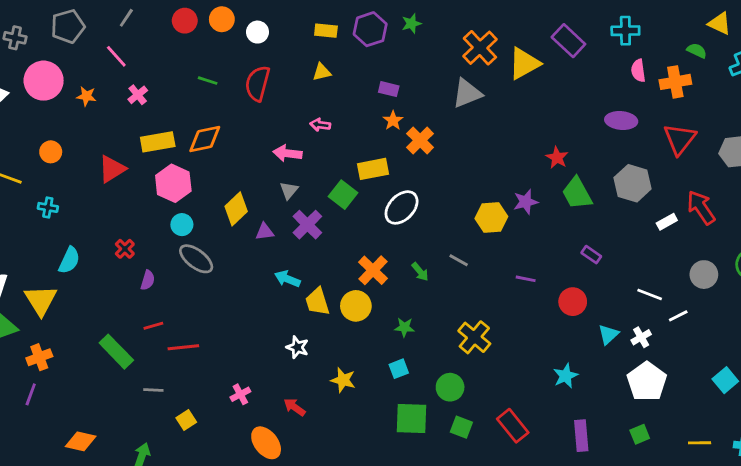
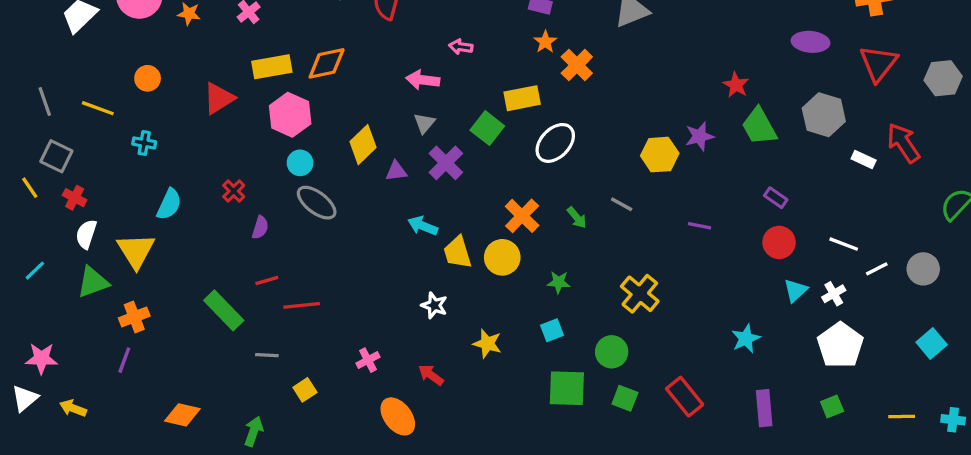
white rectangle: (667, 222) -> (864, 160), turned 54
gray circle: (704, 275) -> (923, 269), moved
red circle: (573, 302) -> (779, 242), moved

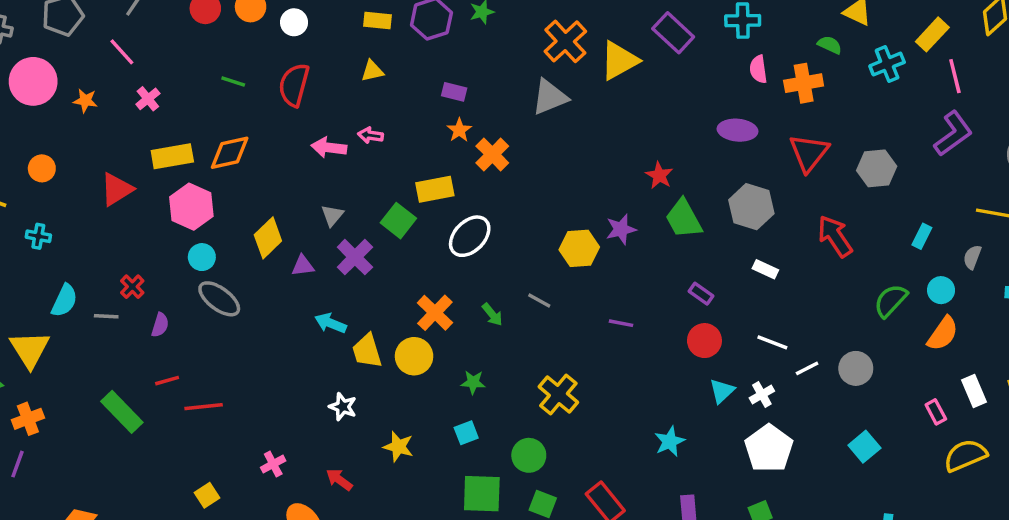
pink arrow: (423, 80) -> (329, 148), moved
white rectangle: (864, 160) -> (765, 269), moved
gray line: (267, 355) -> (106, 316), moved

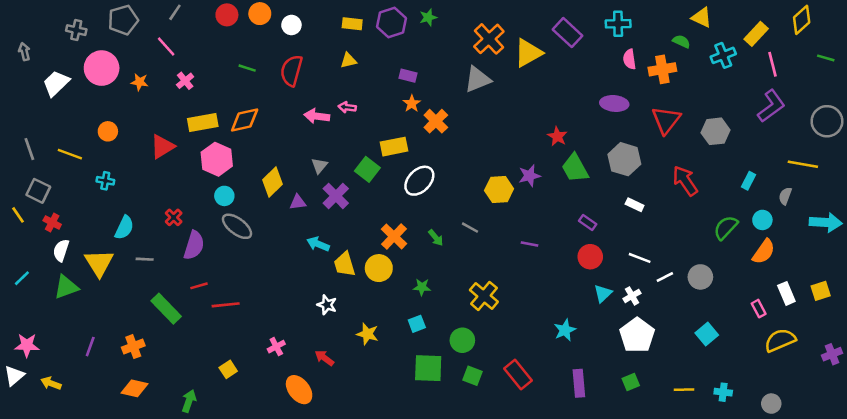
gray line: (106, 316) -> (145, 259), moved
purple semicircle: (160, 325) -> (194, 245), size x1.6
orange cross: (28, 419) -> (133, 347), moved

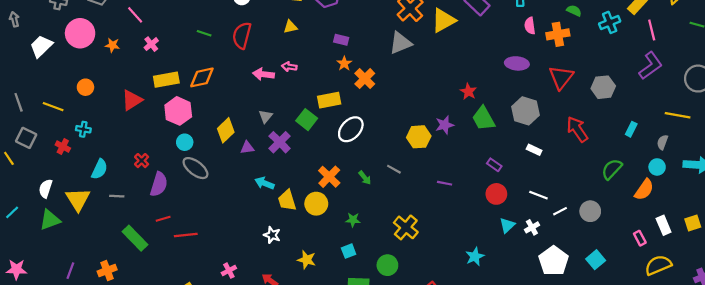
cyan circle: (762, 220) -> (657, 167), moved
red cross: (52, 223) -> (63, 147), moved
white pentagon: (637, 335) -> (554, 261), moved

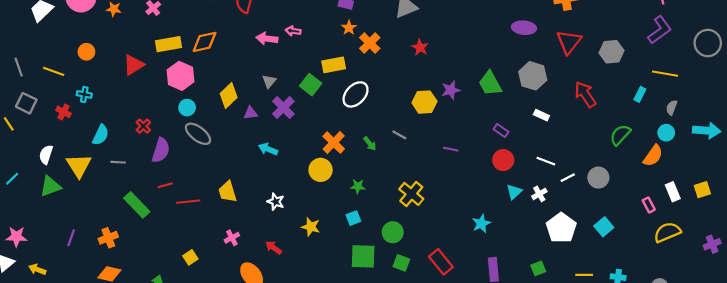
red star: (468, 91) -> (420, 47), moved
yellow line: (678, 115) -> (665, 74), moved
yellow trapezoid: (287, 200) -> (228, 192), moved

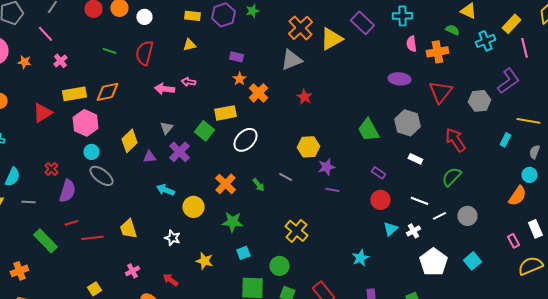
purple L-shape: (660, 30) -> (508, 81), moved
purple star: (451, 90) -> (326, 167), moved
green semicircle: (620, 135) -> (451, 177), moved
yellow circle: (321, 170) -> (193, 207), moved
green star: (358, 186) -> (232, 222), moved, size x1.5

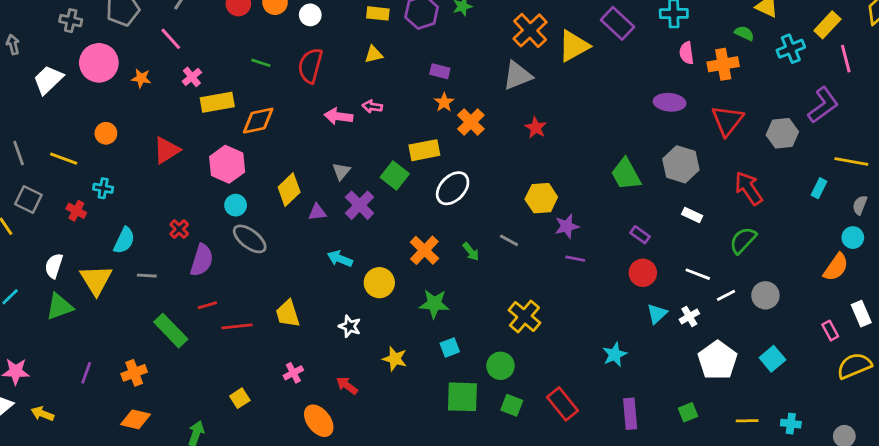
yellow rectangle: (74, 94) -> (217, 102), moved

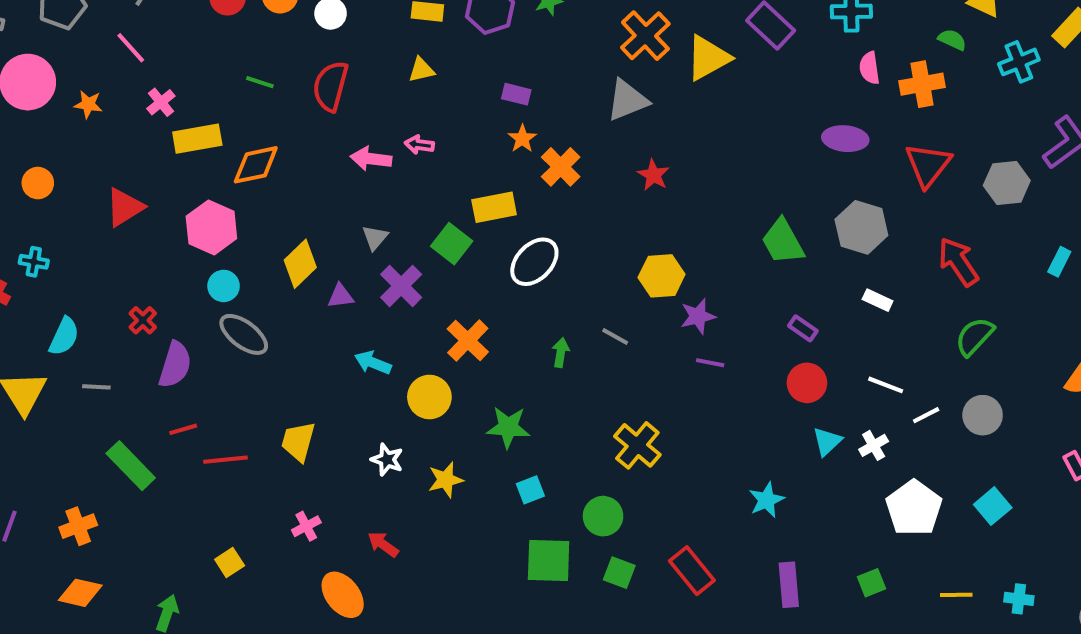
green semicircle: (743, 240) -> (974, 336), moved
orange cross: (424, 250) -> (468, 340), moved
green arrow: (471, 252) -> (561, 353), turned -132
yellow trapezoid: (288, 314) -> (298, 441), turned 32
yellow star: (395, 359) -> (446, 480), moved, turned -30

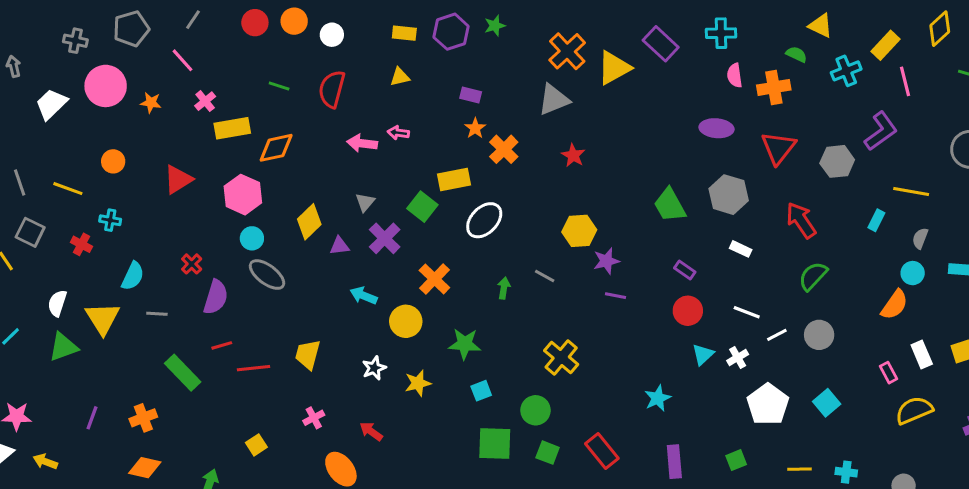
white star: (387, 460) -> (374, 368), turned 30

